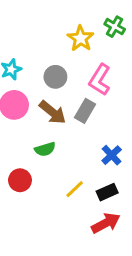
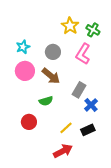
green cross: (115, 27) -> (93, 30), moved
gray rectangle: (85, 111) -> (79, 90), moved
red arrow: (106, 223) -> (63, 151), moved

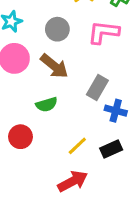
pink L-shape: (83, 54) -> (103, 32), turned 65
blue cross: (91, 105) -> (116, 111), turned -32

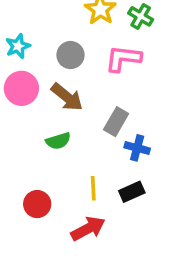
red circle: (20, 137) -> (37, 204), moved
yellow line: (77, 146) -> (93, 188), turned -50

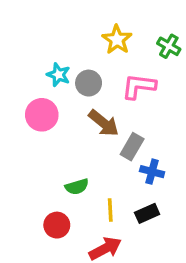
green cross: (141, 16) -> (169, 46), moved
cyan star: (18, 46) -> (58, 75), moved, turned -30
brown arrow: (67, 97) -> (104, 123), moved
green semicircle: (58, 141) -> (77, 187), moved

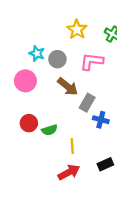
black rectangle: (147, 213) -> (105, 164), moved
red circle: (57, 225) -> (29, 123), moved

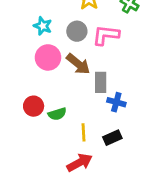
gray circle: (57, 59) -> (77, 31), moved
pink circle: (25, 81) -> (48, 57), moved
gray rectangle: (87, 103) -> (101, 82), turned -30
black rectangle: (105, 164) -> (112, 138), moved

